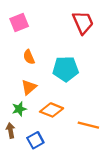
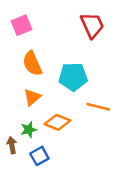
orange semicircle: (29, 57) -> (32, 64), size x1.5
green star: (19, 109) -> (29, 130), moved
orange line: (88, 125) -> (98, 107), moved

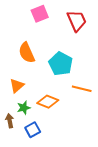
pink square: (21, 25) -> (40, 14), moved
cyan pentagon: (73, 77) -> (61, 64), turned 30
orange triangle: (32, 97) -> (17, 86), moved

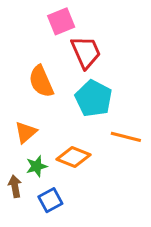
red trapezoid: (77, 21) -> (86, 52), moved

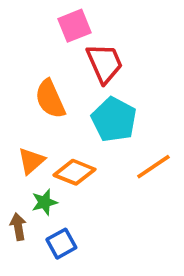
orange line: (126, 137) -> (153, 167), turned -48
orange diamond: (73, 157) -> (75, 172), moved

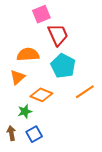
orange semicircle: (50, 99) -> (28, 54), turned 110
orange triangle: (31, 161) -> (18, 77), moved
brown arrow: (18, 227) -> (11, 133), moved

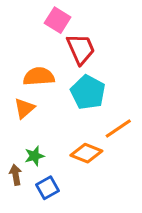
pink square: (41, 14) -> (58, 20), turned -36
orange diamond: (41, 95) -> (86, 153), moved
brown arrow: (11, 133) -> (16, 175), moved

